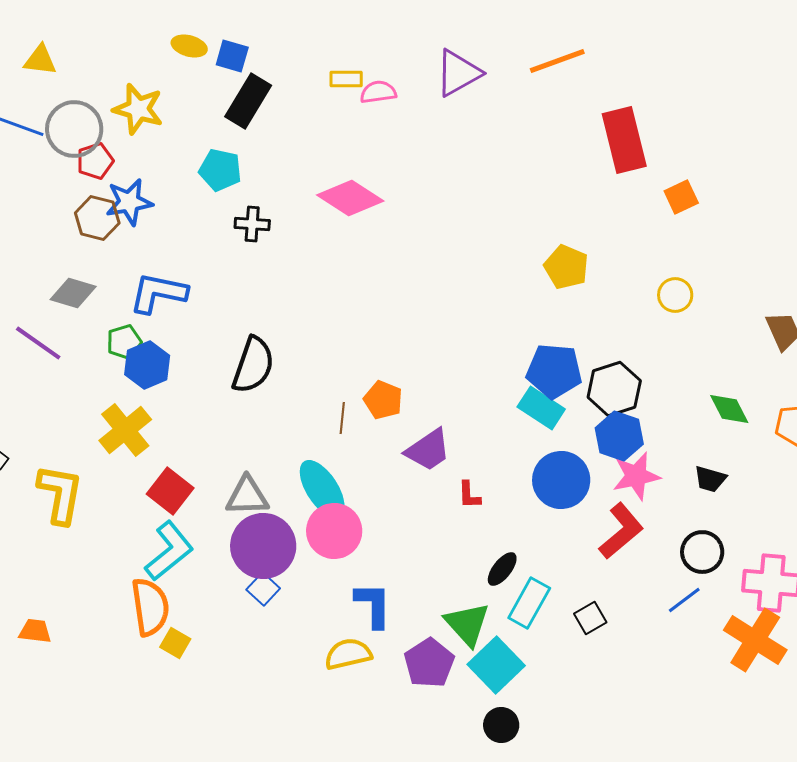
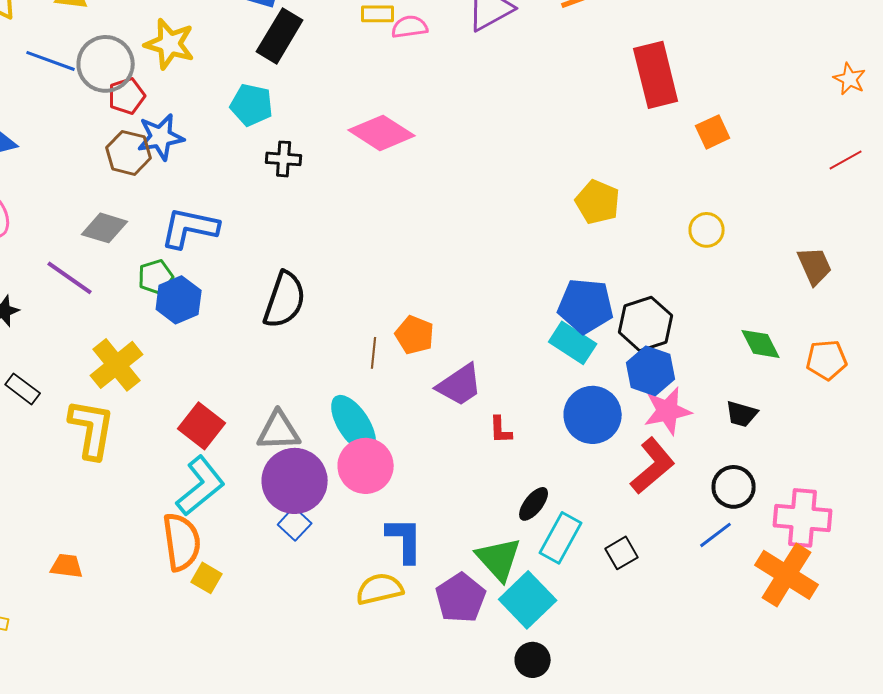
yellow cross: (125, 430) -> (117, 365), moved

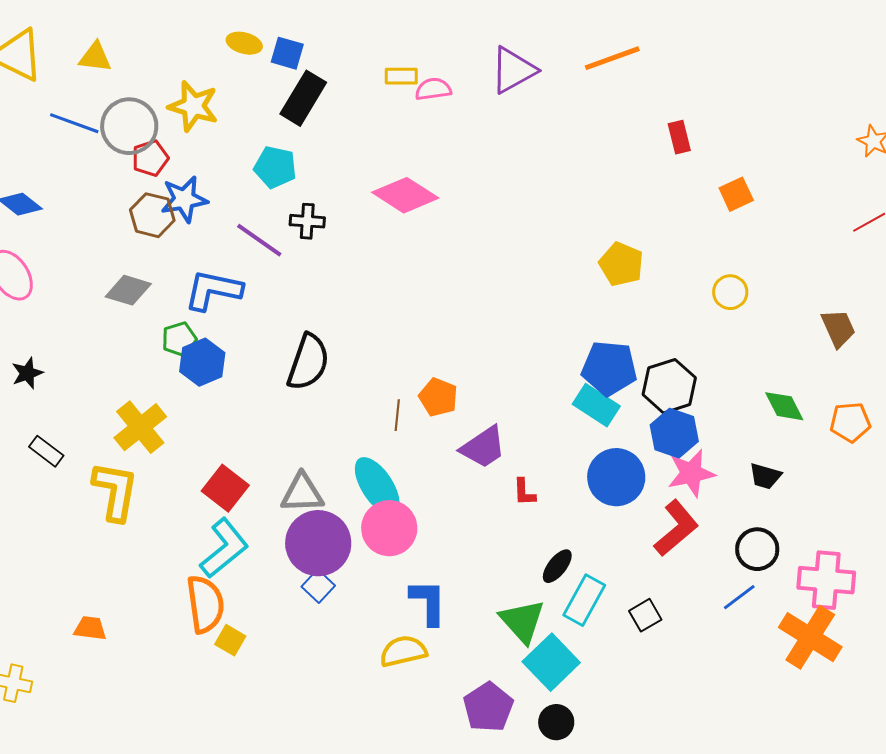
red rectangle: (656, 75) -> (679, 137), size x0.5
purple line: (70, 278) -> (259, 240), moved
purple pentagon: (461, 598) -> (488, 707), moved

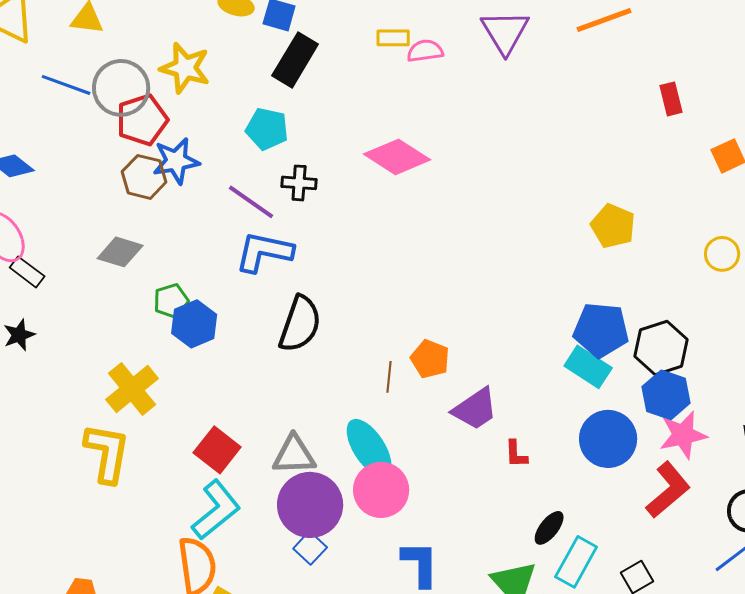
purple triangle: (513, 70) -> (505, 32), turned -32
red pentagon: (150, 158) -> (142, 120), size x1.4
blue L-shape: (213, 290) -> (264, 252), moved
black rectangle: (46, 451) -> (27, 272), moved

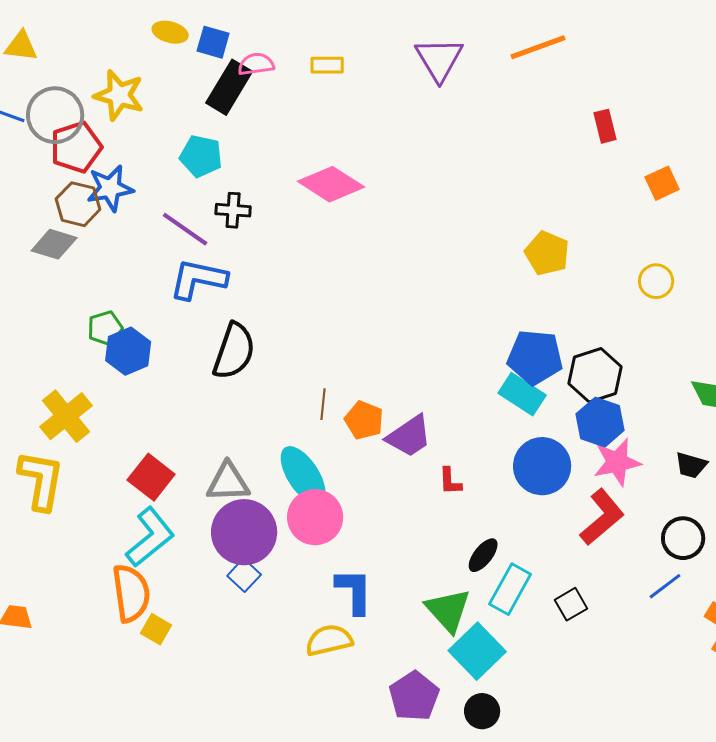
pink semicircle: (425, 51) -> (256, 64), moved
gray diamond: (120, 252) -> (54, 244), moved
orange pentagon: (430, 359) -> (364, 420), moved

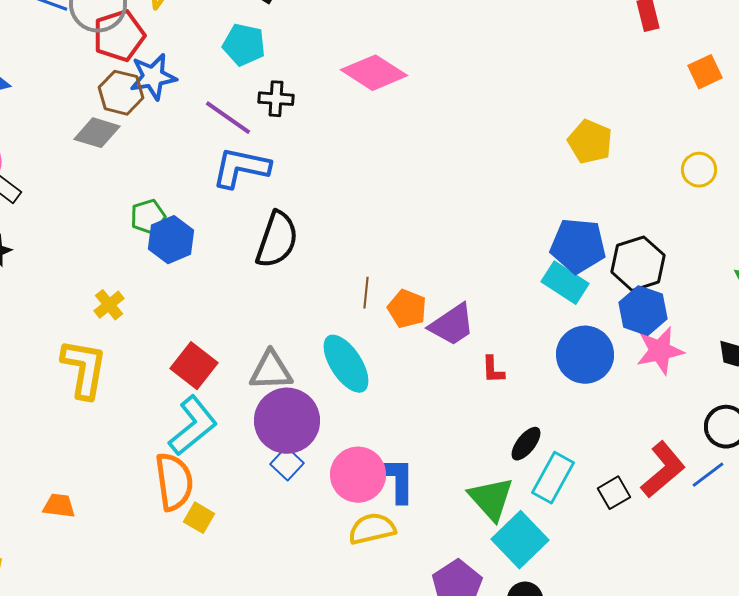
yellow cross: (66, 416) -> (109, 305), size x0.6
pink circle: (315, 517) -> (358, 475), moved
red L-shape: (602, 517) -> (663, 470), moved

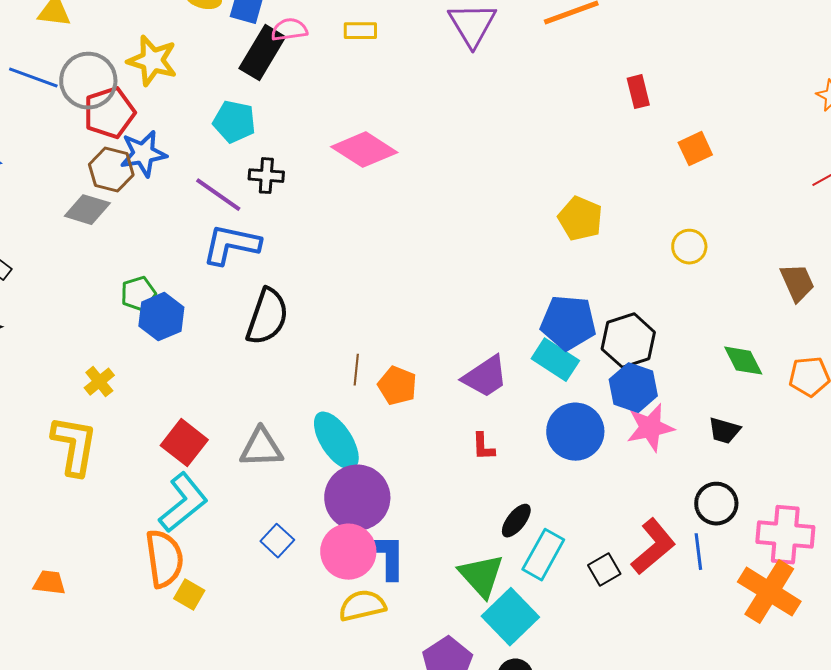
purple trapezoid: (452, 325) -> (485, 377), moved
purple circle: (287, 421) -> (357, 498), moved
blue line: (708, 475) -> (698, 552), turned -60

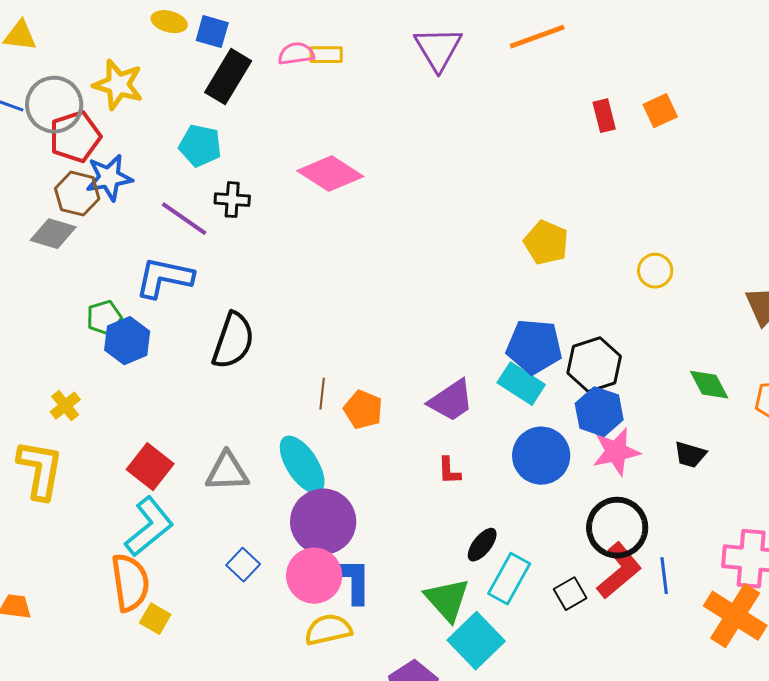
pink semicircle: (289, 30) -> (296, 54), moved
orange square: (695, 149) -> (660, 111), moved
blue L-shape: (231, 245) -> (164, 278), moved
black circle: (716, 504) -> (617, 528), moved, size x1.4

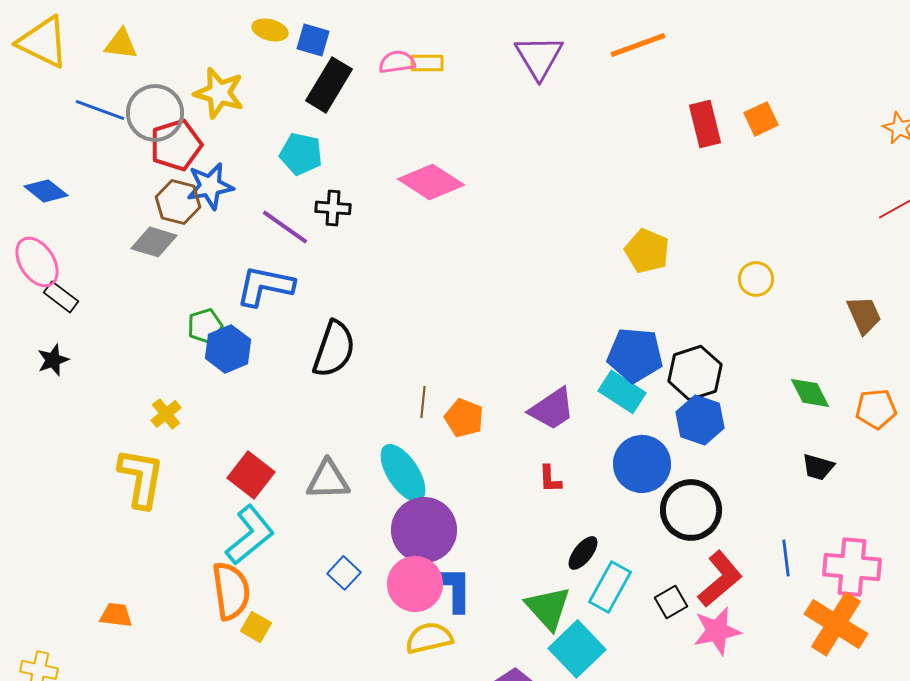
red rectangle: (604, 116) -> (705, 124), size x1.4
pink star: (616, 452) -> (717, 631), moved
black trapezoid: (690, 455) -> (818, 467), moved
black circle: (617, 528) -> (691, 510), moved
blue line: (664, 576) -> (786, 558), moved

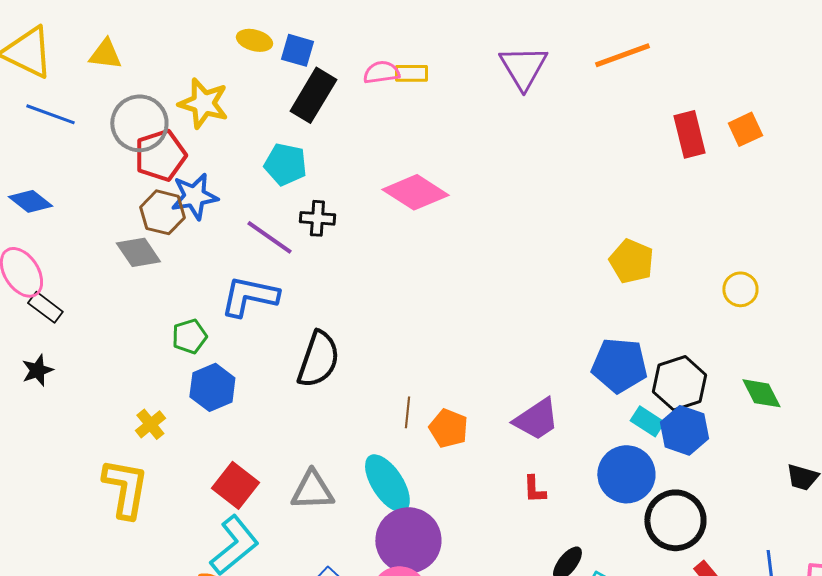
blue line: (100, 110) -> (50, 114), moved
gray diamond: (154, 242) -> (138, 252), turned 39
blue hexagon: (228, 349) -> (212, 387), moved
cyan rectangle: (622, 392) -> (647, 421), moved, size x0.7
green diamond: (810, 393) -> (761, 393), moved

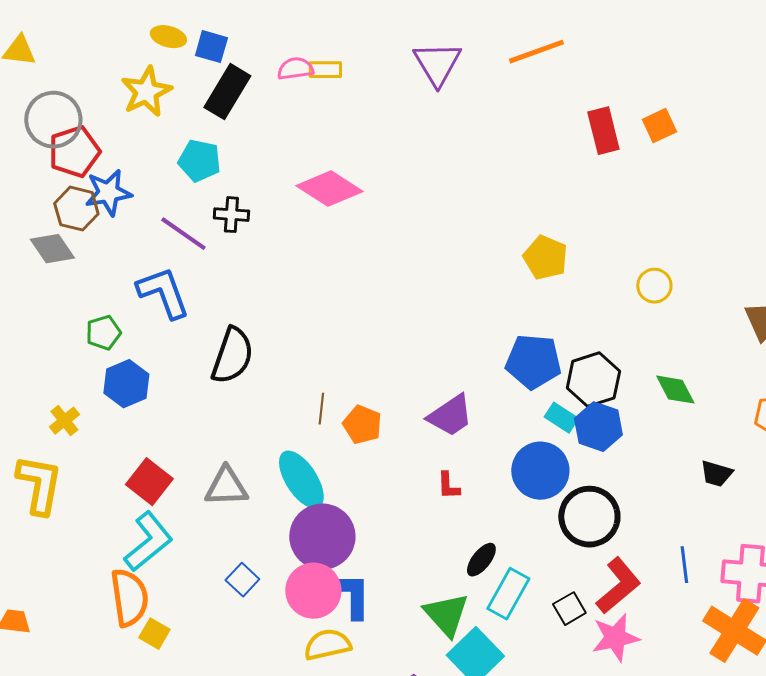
yellow star: (203, 103) -> (146, 92), moved, turned 30
blue L-shape: (249, 296) -> (163, 293), turned 58

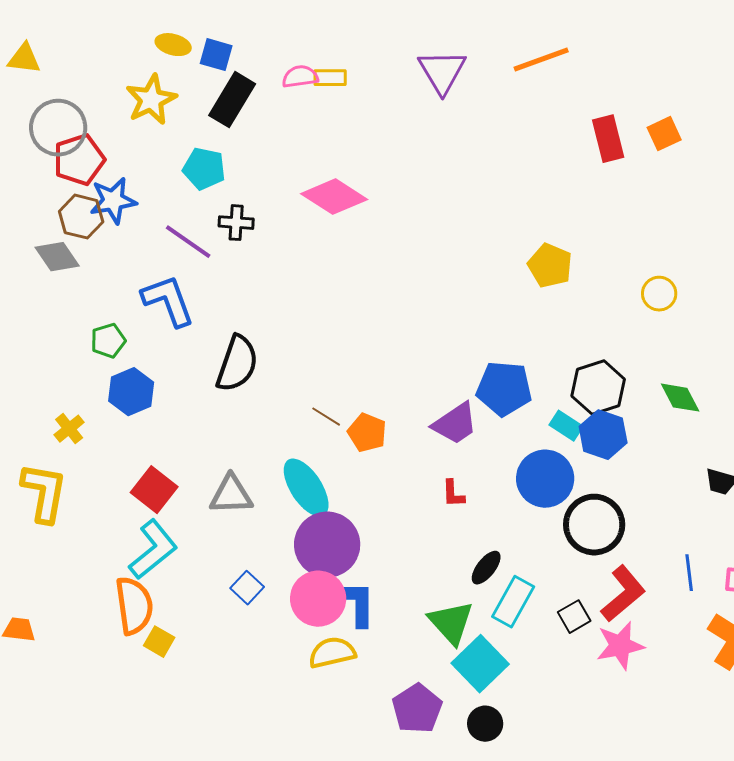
blue pentagon: (533, 362) -> (504, 389), moved
brown line: (321, 409) -> (326, 417), turned -64

